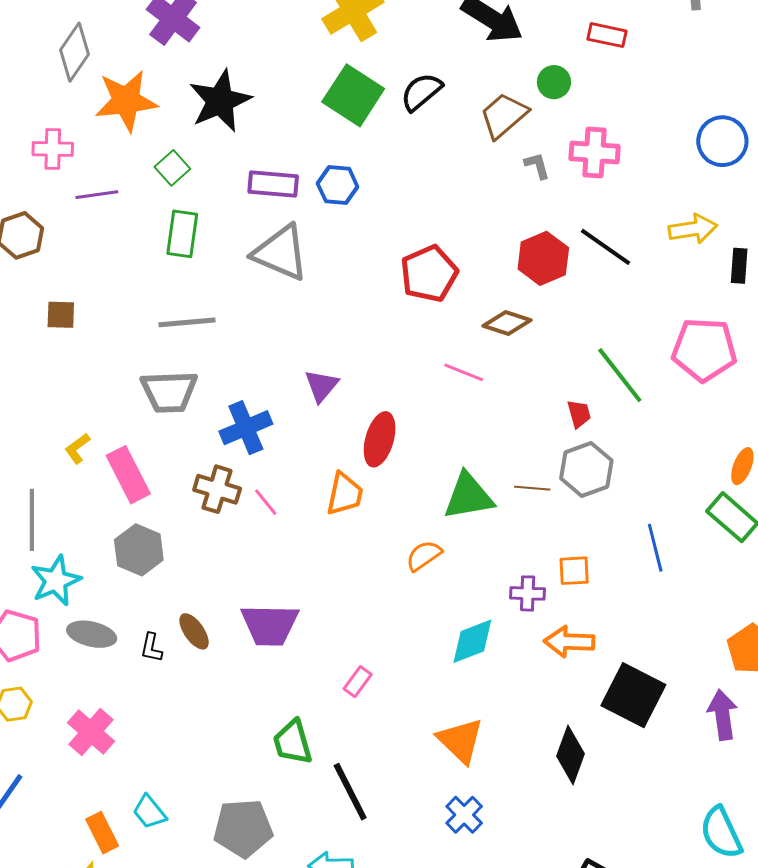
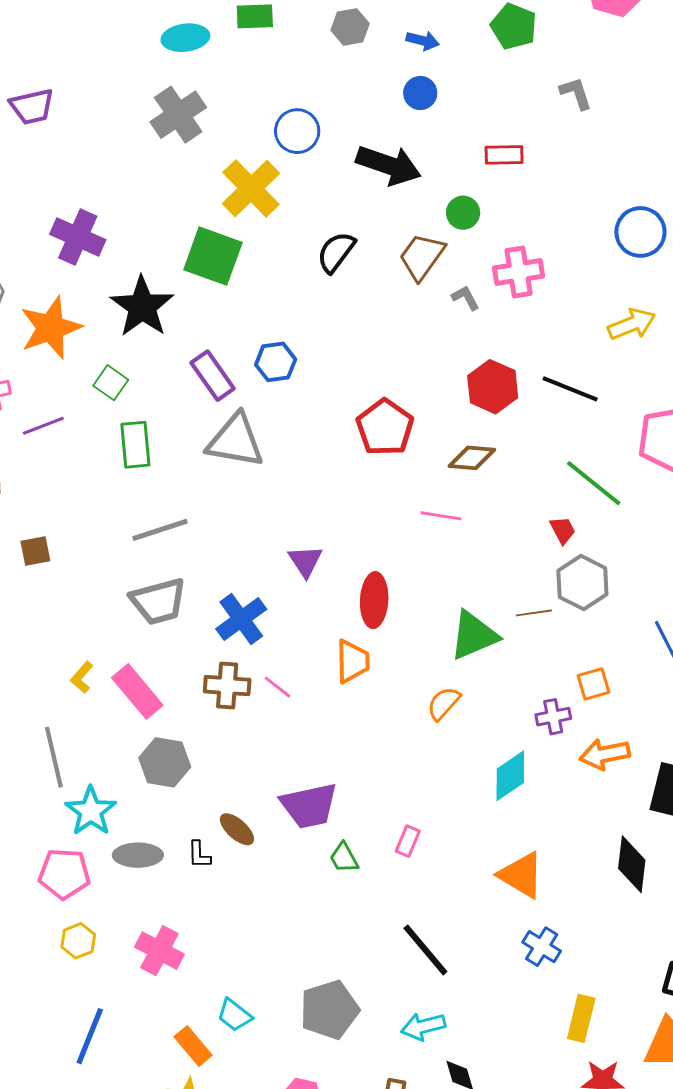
green square: (353, 95) -> (213, 256), moved
purple rectangle: (273, 184) -> (213, 376), turned 63
black line: (606, 247) -> (570, 389), moved
green trapezoid: (293, 742) -> (344, 858), moved, size x0.7

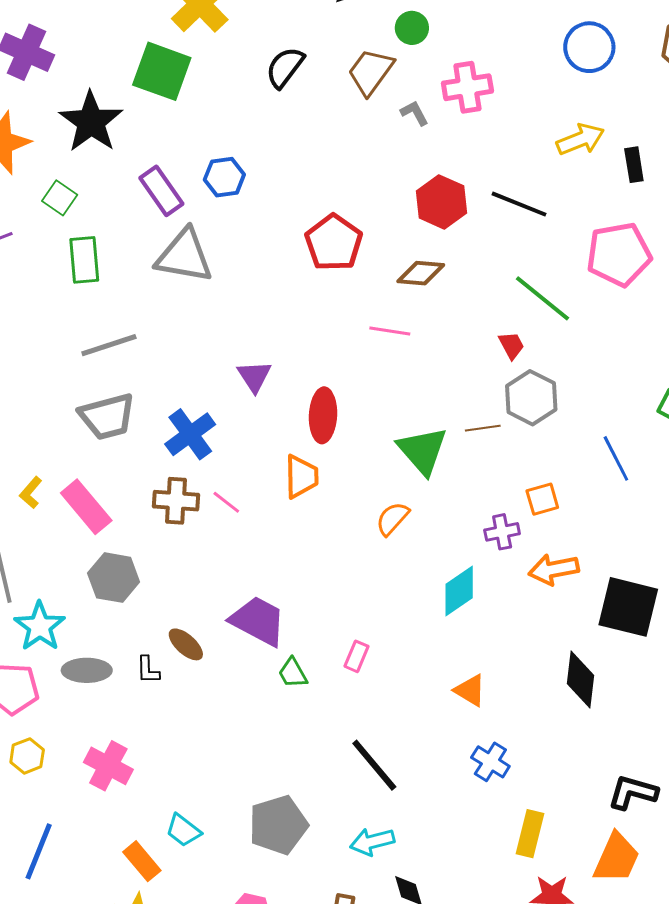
green triangle: (474, 635) -> (423, 451), turned -48
purple trapezoid: (309, 806) -> (258, 621), turned -140
orange triangle: (521, 875) -> (470, 690), size x0.7

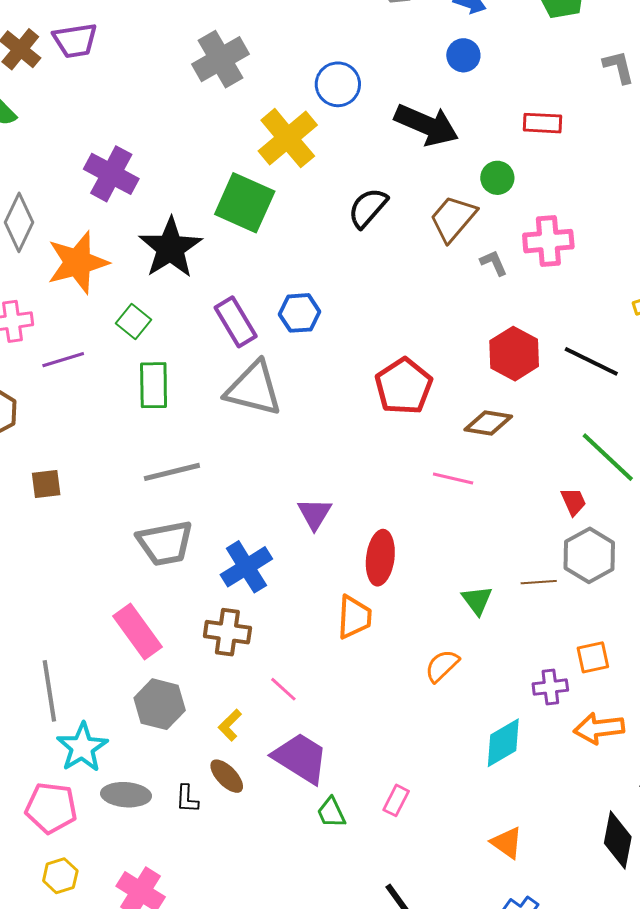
green triangle: (423, 451) -> (477, 600), size x0.6
yellow L-shape: (31, 493) -> (230, 725), moved
pink line: (226, 502) -> (283, 689), moved

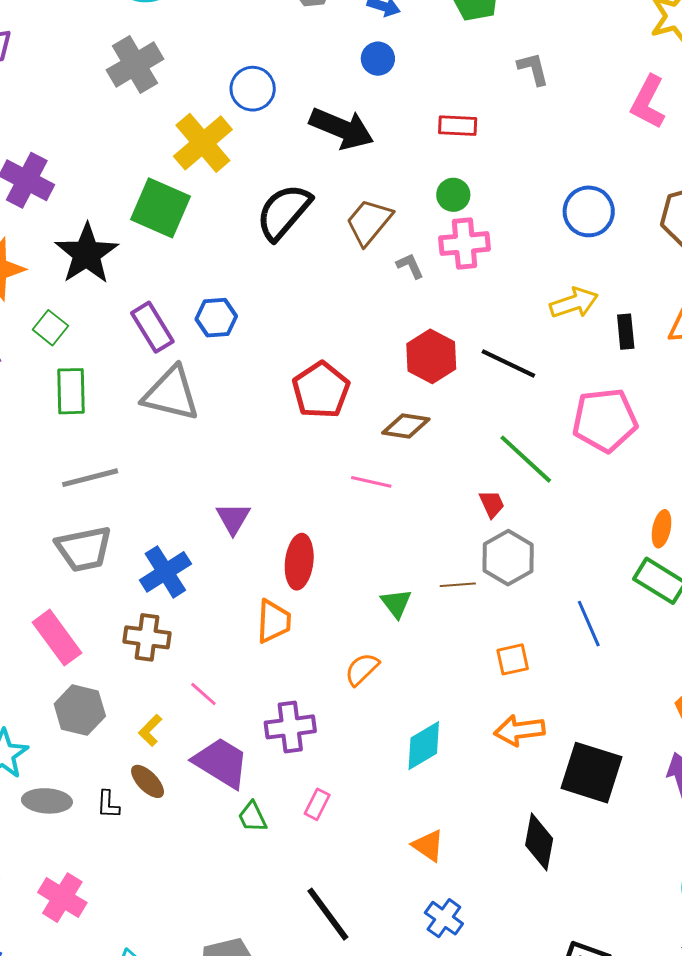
green circle: (497, 178) -> (453, 195), moved
black semicircle: (368, 208) -> (284, 212), size x1.4
purple cross: (550, 687) -> (290, 727), moved, size x1.4

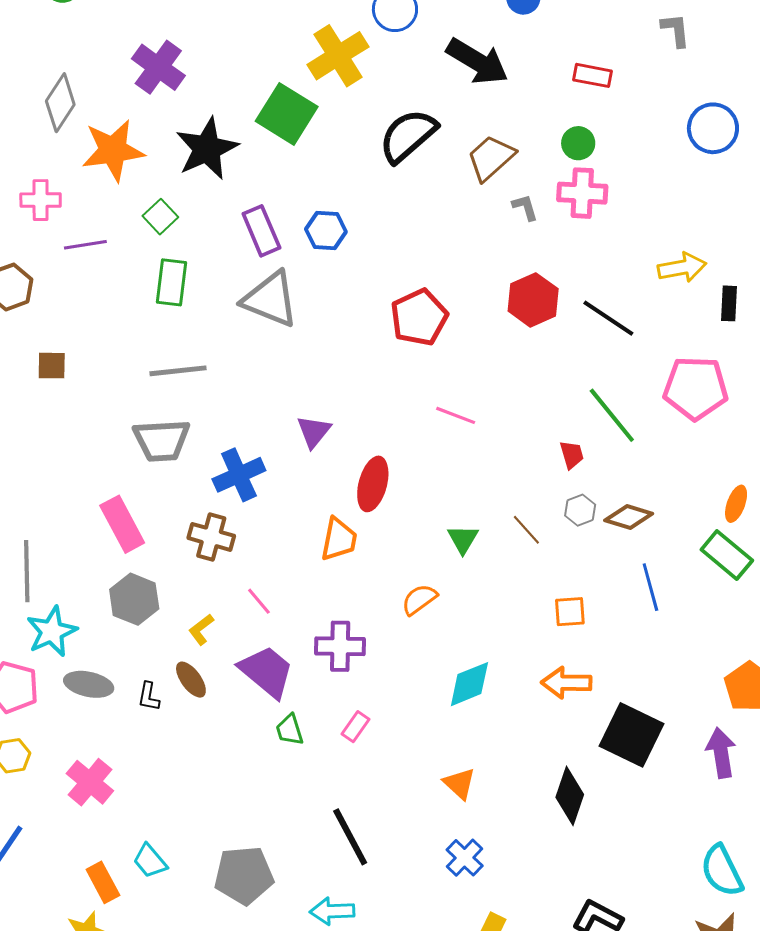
blue circle: (589, 211) -> (713, 128), moved
brown diamond: (406, 426) -> (629, 517), moved
gray hexagon: (508, 558) -> (580, 510), size x0.6
brown line: (458, 585) -> (526, 530), turned 44

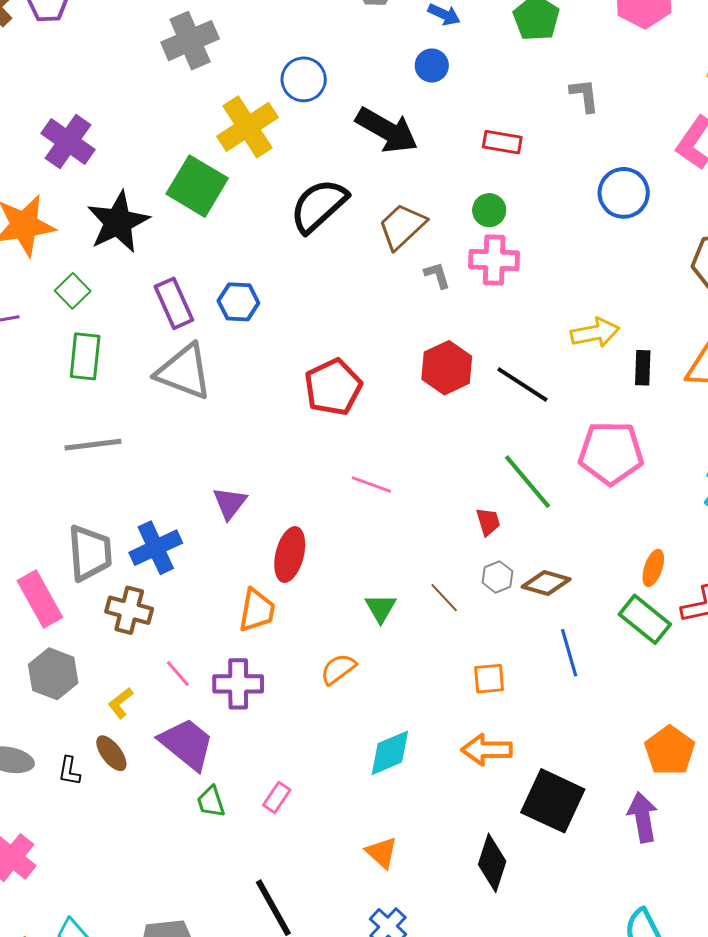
gray trapezoid: (162, 440) -> (90, 553), moved, turned -90
purple cross: (340, 646) -> (238, 684), moved

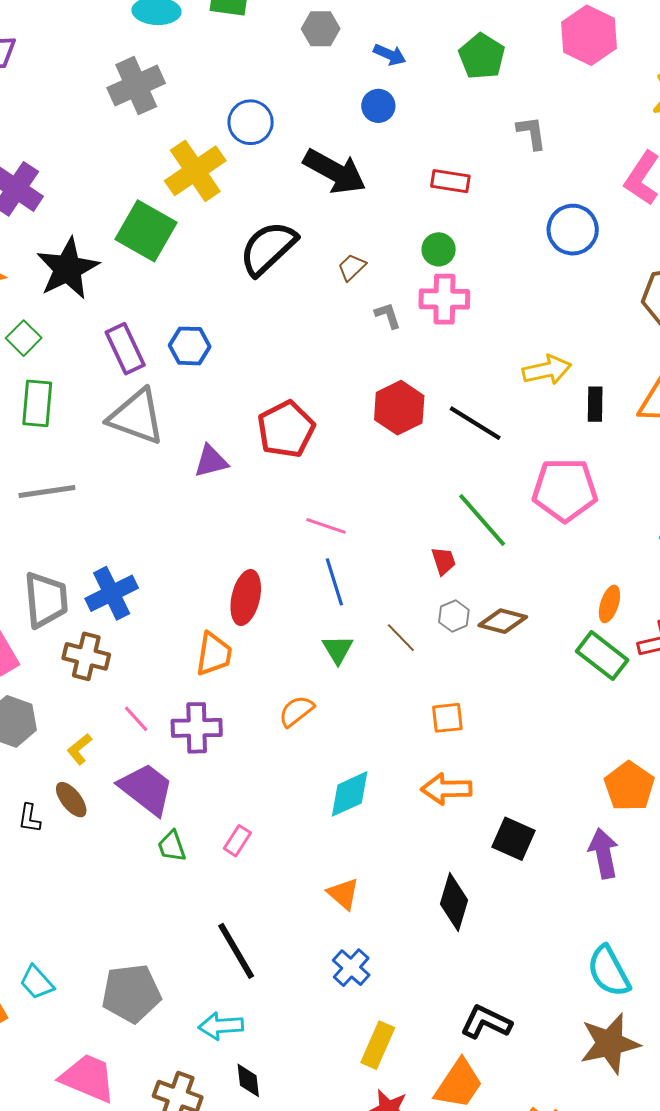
brown trapezoid: (402, 226) -> (352, 267), size x0.6
purple triangle: (230, 503) -> (211, 461), moved, turned 39
blue line: (569, 653) -> (334, 582), moved
black square: (553, 801) -> (513, 839), size x0.7

